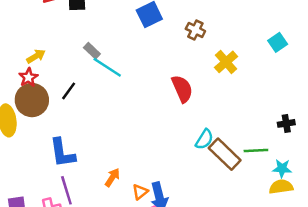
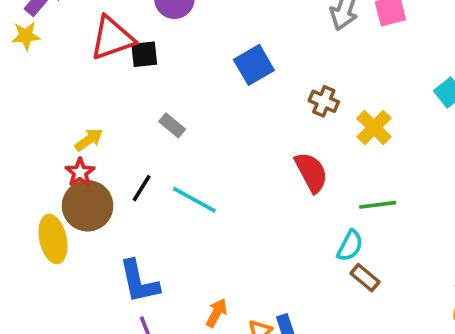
brown cross: (195, 30) -> (324, 101), moved
cyan line: (107, 67) -> (194, 200), moved
green line: (256, 151) -> (378, 205), moved
brown rectangle: (225, 154) -> (365, 278), moved, size x0.6

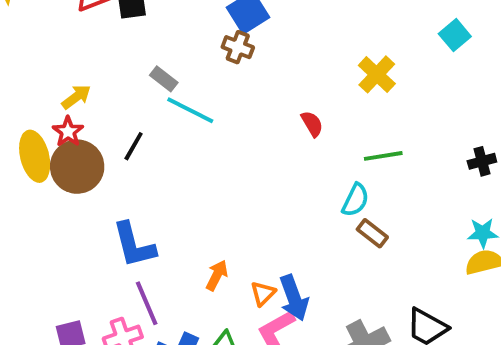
brown cross: (324, 101) -> (238, 47), moved
red semicircle: (311, 172) -> (312, 124), size x0.6
cyan line: (194, 200) -> (190, 110), moved
yellow ellipse: (53, 239) -> (35, 156), moved

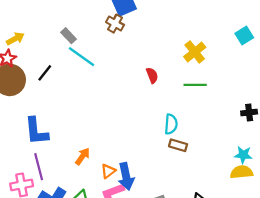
green line: (383, 156) -> (195, 85), moved
cyan semicircle: (355, 200) -> (171, 124), turned -30
brown rectangle: (372, 233) -> (178, 145), turned -30

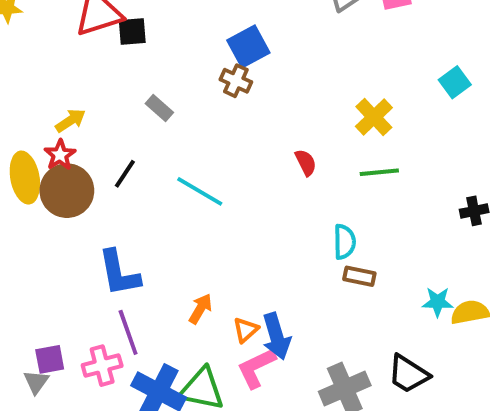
cyan line: (81, 57) -> (200, 191), moved
cyan star: (243, 155) -> (438, 302), moved

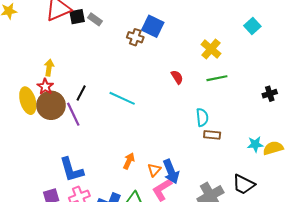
blue square: (248, 47) -> (153, 26), moved, turned -30
gray rectangle: (159, 108) -> (95, 19), moved
yellow arrow: (70, 121) -> (49, 68), turned -42
blue L-shape: (119, 273) -> (71, 170), moved
purple line: (128, 332) -> (73, 114), moved

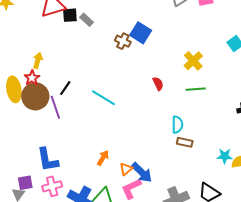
blue arrow: (171, 172) -> (142, 173), turned -30

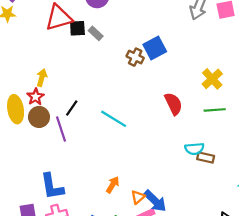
blue square: (141, 33) -> (155, 48), turned 30
red semicircle: (158, 84) -> (173, 104), size x1.5
brown circle: (35, 96) -> (39, 117), size x0.7
cyan semicircle: (177, 125) -> (194, 149), turned 84
brown rectangle: (185, 142) -> (206, 158), moved

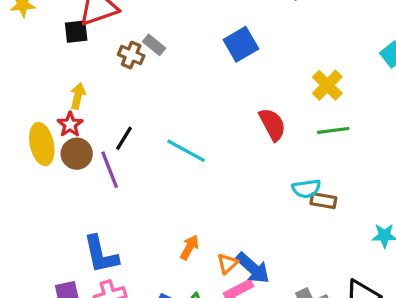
black square: (77, 28) -> (76, 32), moved
gray rectangle: (96, 33) -> (154, 45), moved
brown cross: (135, 57) -> (131, 55), moved

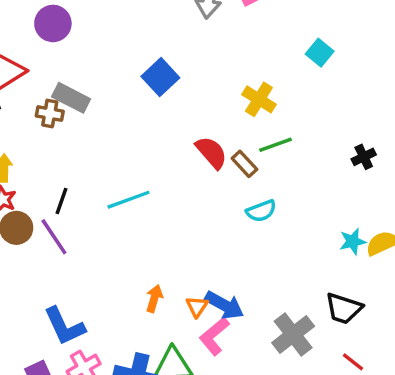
gray rectangle: (154, 45) -> (71, 98), size x1.5
cyan line: (186, 151) -> (128, 200), turned -36
brown rectangle: (323, 201) -> (244, 164), moved, turned 50

